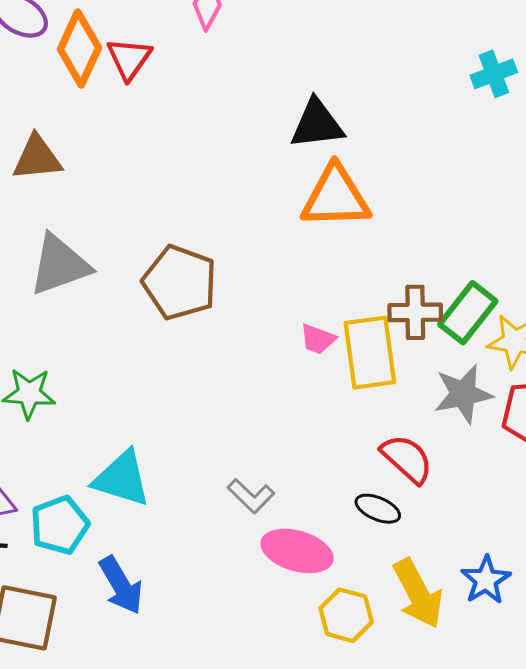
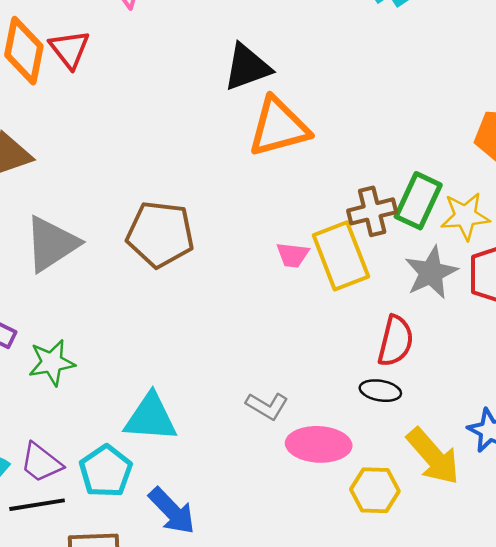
red semicircle: (407, 459) -> (395, 341), turned 75

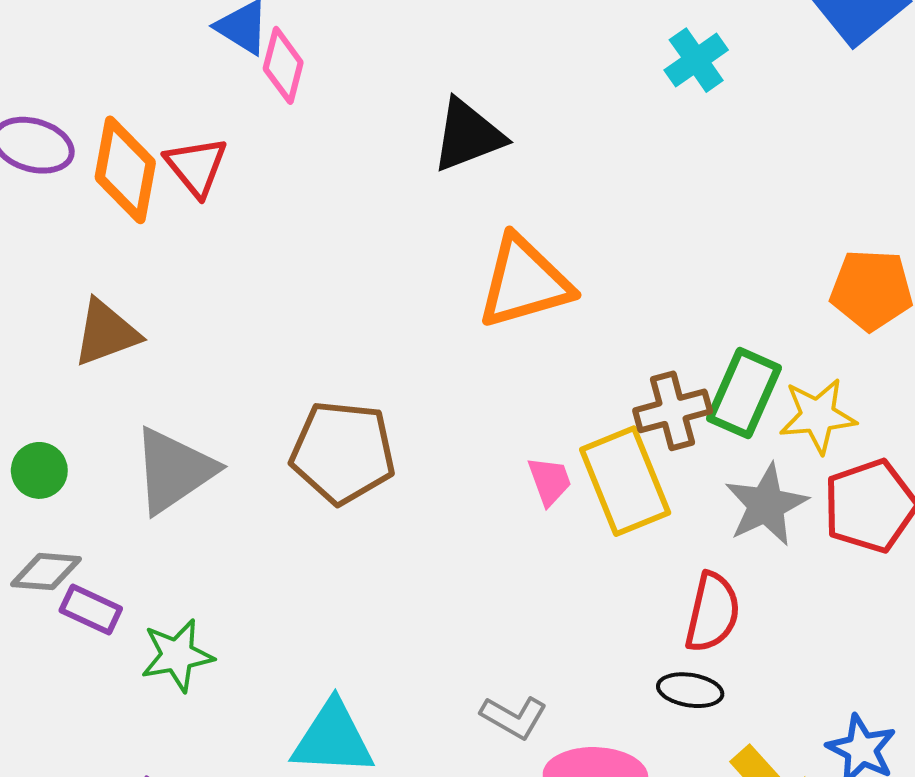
black triangle: (247, 67) -> (468, 135), moved
pink trapezoid: (293, 255) -> (550, 481), turned -116

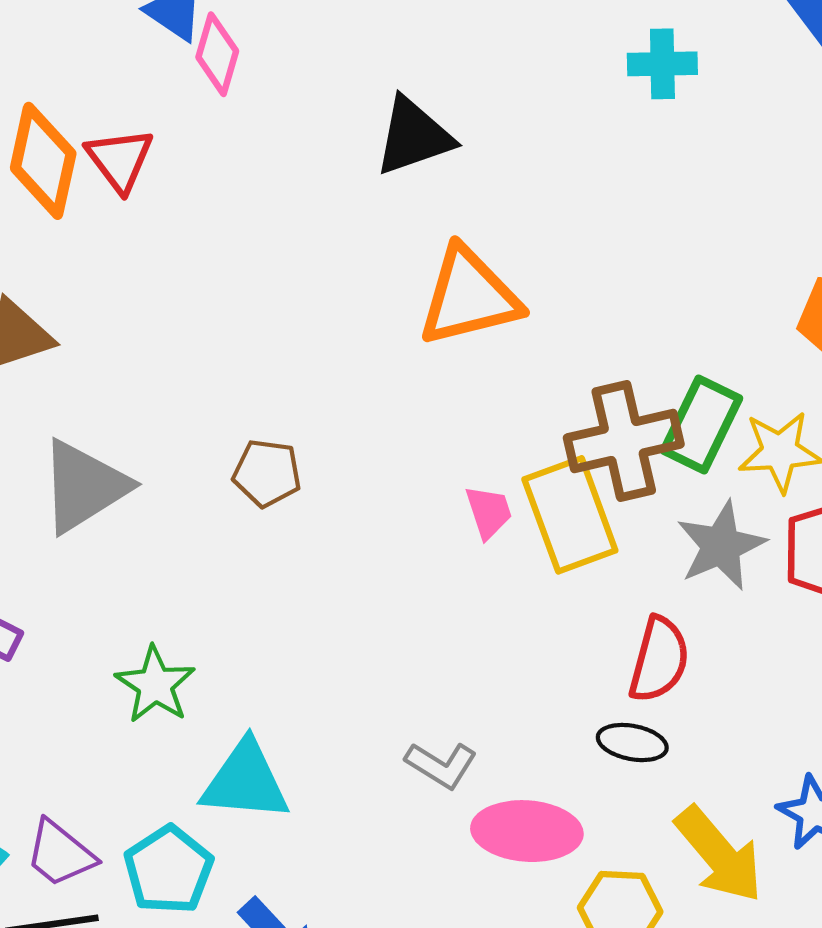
cyan cross: (696, 60) -> (662, 64), turned 32
brown cross: (673, 411) -> (624, 441), size x1.4
brown pentagon: (343, 452) -> (267, 473), size x0.6
green star: (177, 655) -> (155, 685), moved, turned -30

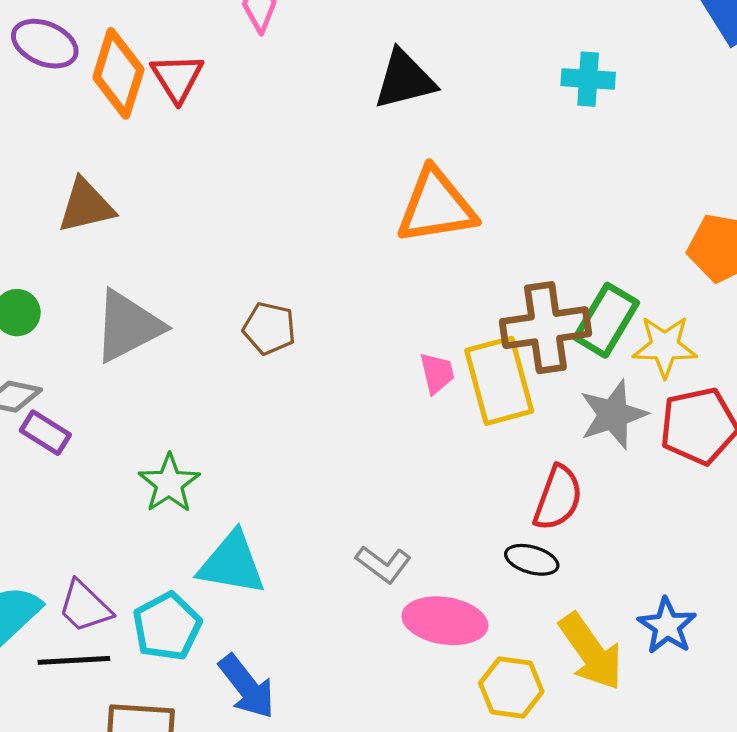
cyan cross: (662, 64) -> (588, 79), moved

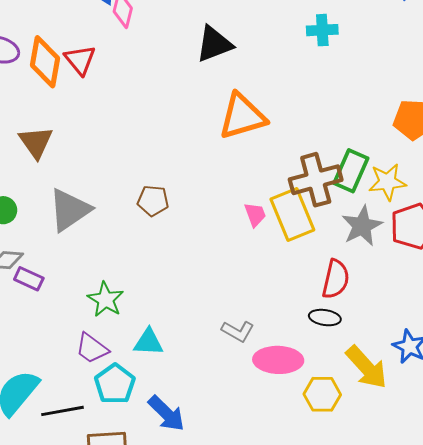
brown triangle: (86, 206) -> (36, 142), turned -45
cyan triangle: (232, 563) -> (148, 342), size x0.7
purple trapezoid: (85, 607) -> (92, 348), moved

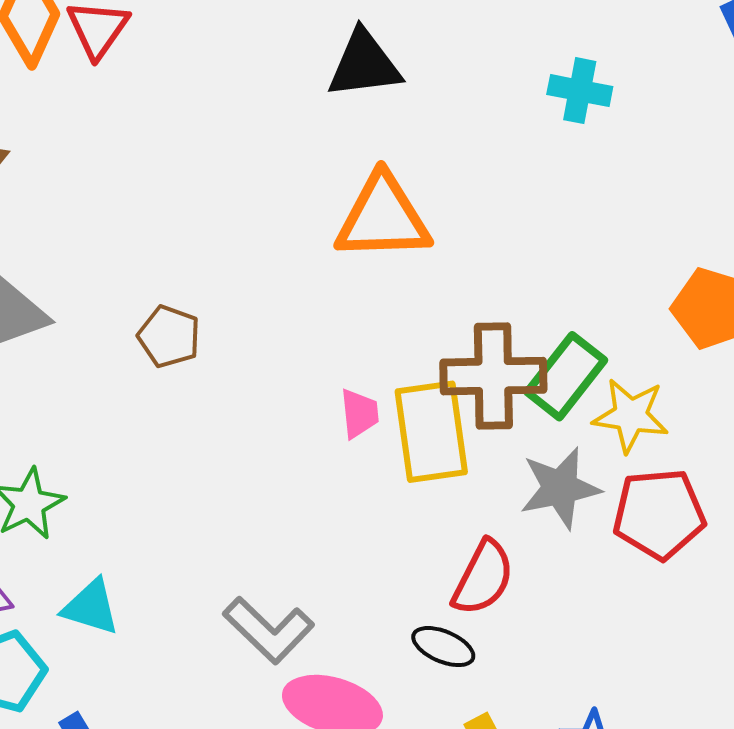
gray L-shape: (238, 331) -> (269, 630), size x1.4

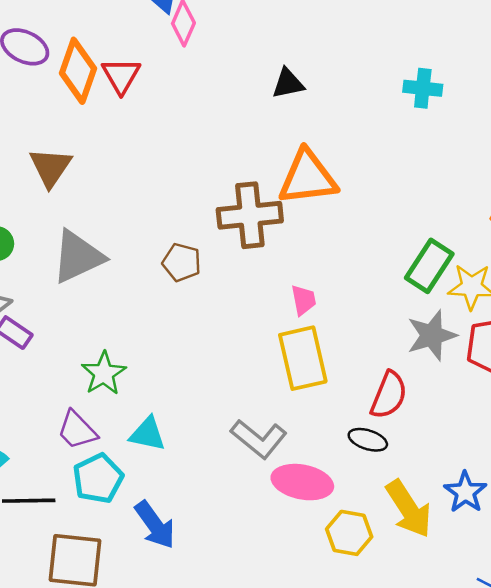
black triangle: (364, 64) -> (288, 83), size x0.7
brown cross: (493, 376) -> (250, 215), moved
yellow rectangle: (431, 432) -> (303, 358), moved

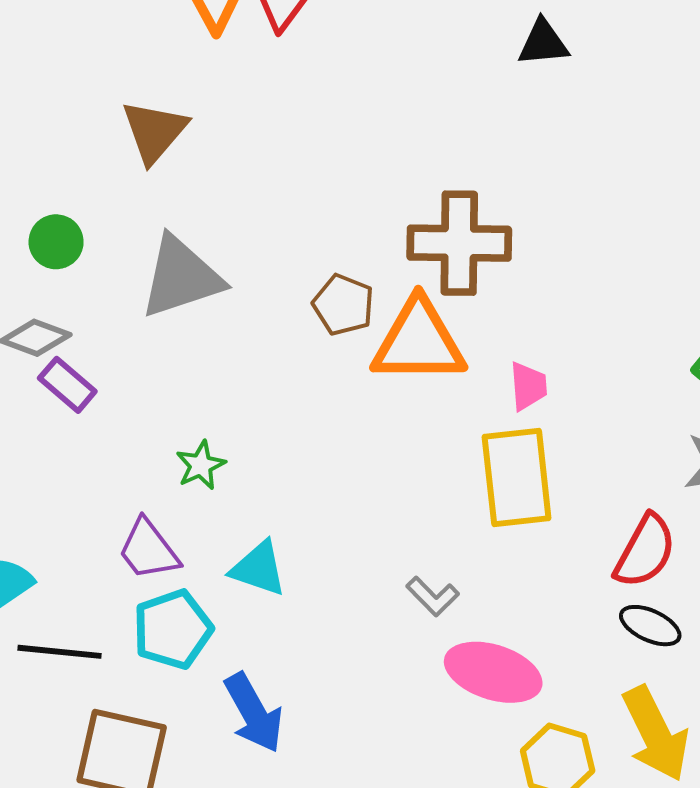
orange triangle: (308, 177) -> (419, 342), moved
green star: (104, 373) -> (201, 465), size x0.7
gray L-shape: (259, 439) -> (433, 596), size x0.6
black ellipse: (368, 440) -> (650, 626), moved

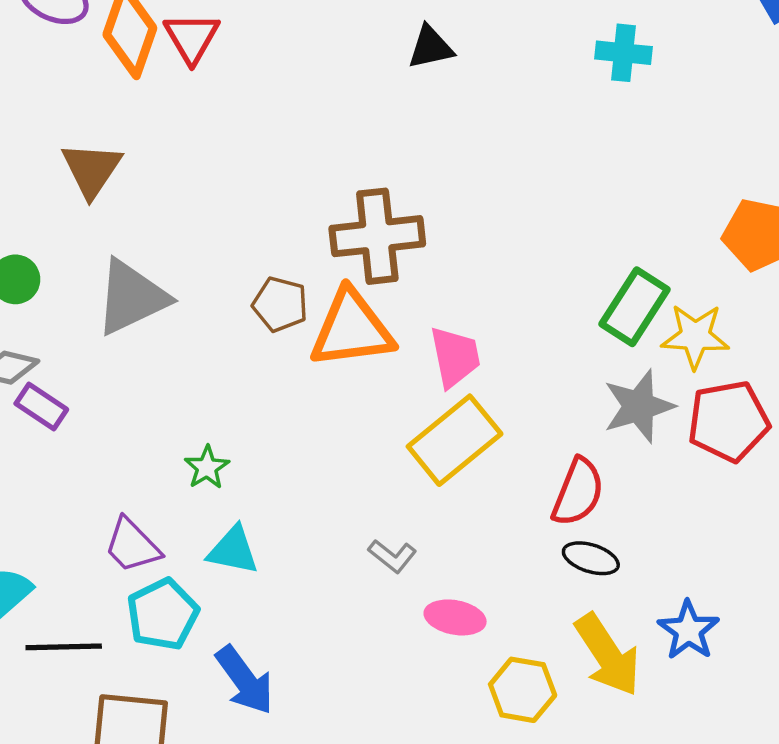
pink trapezoid: (528, 386) -> (455, 357), size x1.4
green star: (201, 465) -> (207, 467), moved
yellow rectangle: (517, 478) -> (455, 440), turned 64
pink ellipse: (493, 672) -> (455, 617), size x0.7

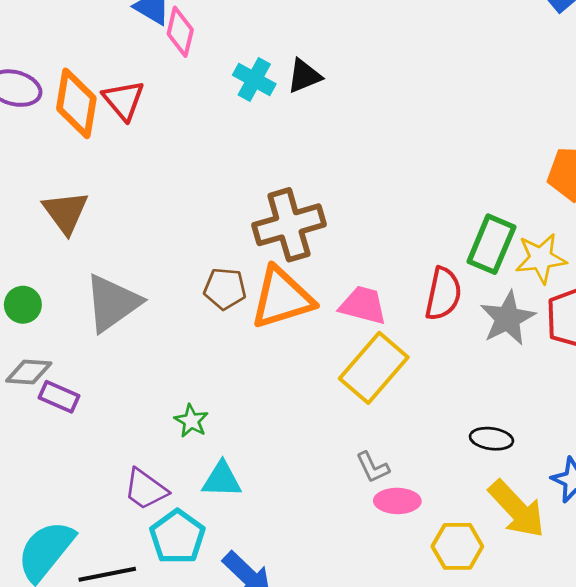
cyan cross: (624, 53) -> (254, 80), moved, turned 33
pink trapezoid: (455, 357) -> (363, 305), turned -54
red semicircle: (578, 492) -> (443, 294), moved
gray L-shape: (392, 556) -> (373, 467), moved, turned 36

